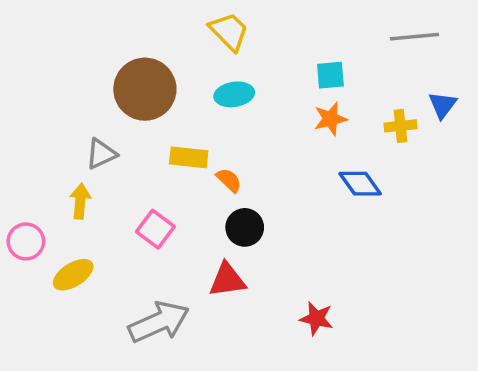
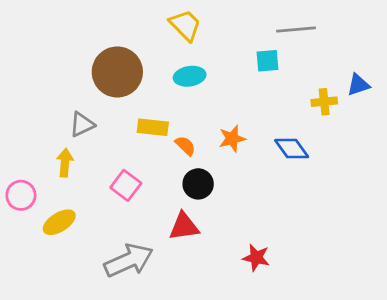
gray line: (414, 37) -> (296, 29), moved
blue triangle: (442, 105) -> (358, 85), turned 35
orange star: (330, 119) -> (232, 139), moved

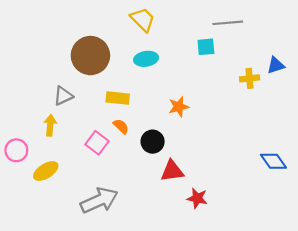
orange semicircle: (185, 146) -> (121, 126), moved
blue diamond: (292, 149) -> (273, 161), moved
red triangle: (184, 226) -> (172, 171), moved

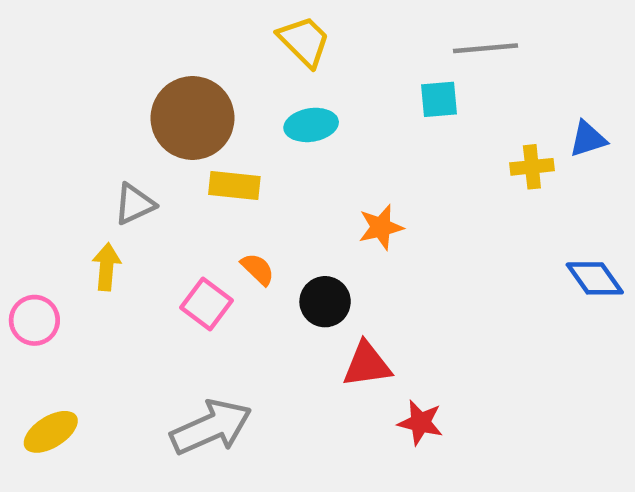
yellow rectangle: (118, 98) -> (234, 185), moved
blue diamond: (273, 161) -> (595, 278), moved
yellow ellipse: (46, 171) -> (51, 432), moved

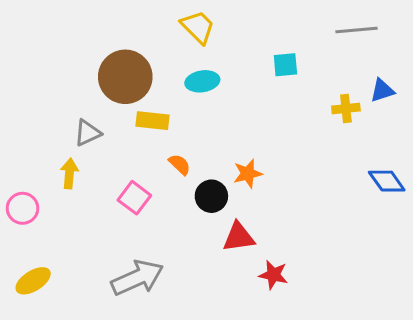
gray line: (485, 48) -> (356, 30), moved
orange star: (381, 227) -> (248, 174), moved
orange semicircle: (258, 269) -> (180, 164), moved

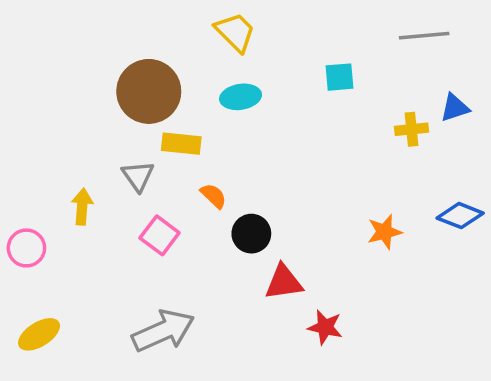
gray triangle: (87, 133) -> (138, 176), moved, turned -40
orange star: (248, 174) -> (385, 232), moved
blue diamond: (387, 181) -> (460, 216), turned -33

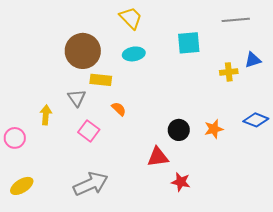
cyan square: (340, 77) -> (189, 43), size x1.4
black circle: (251, 234) -> (179, 130), moved

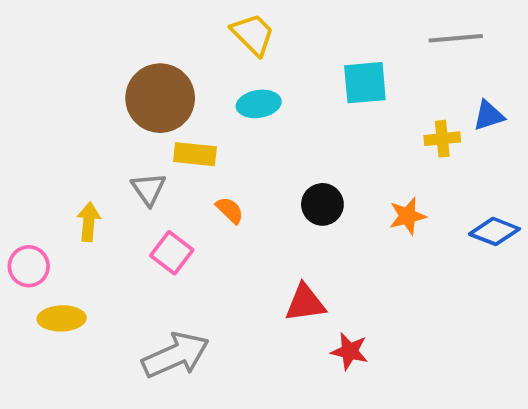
orange star: (214, 129) -> (407, 216), moved
black circle: (179, 130) -> (322, 204), moved
yellow ellipse: (22, 186) -> (62, 318), moved, turned 30

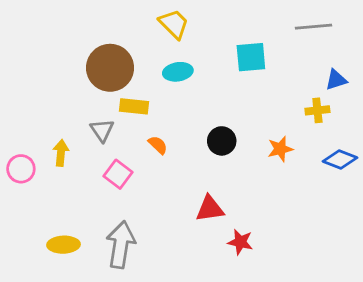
yellow cross: (442, 139) -> (317, 110), moved
pink circle: (29, 266) -> (21, 169), moved
yellow ellipse: (62, 318) -> (64, 245), moved
gray arrow: (176, 355) -> (121, 245), turned -57

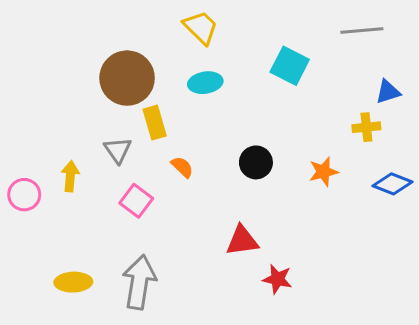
cyan square: (251, 57) -> (290, 66), turned 32
yellow rectangle: (134, 106) -> (155, 123), turned 68

